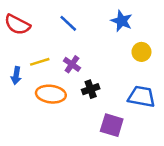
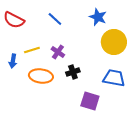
yellow circle: (141, 52) -> (114, 42), size x1.6

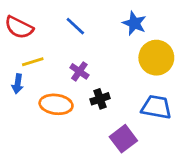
yellow line: (32, 50) -> (33, 62), moved
purple square: (90, 101) -> (123, 139), turned 36

